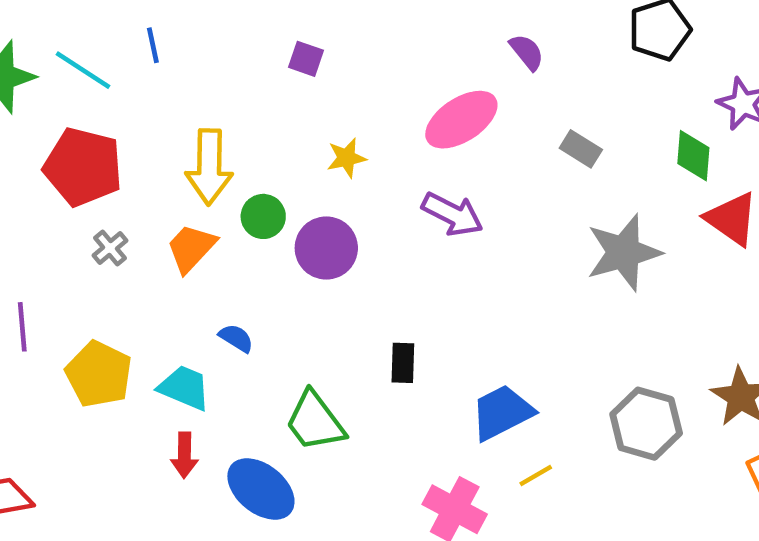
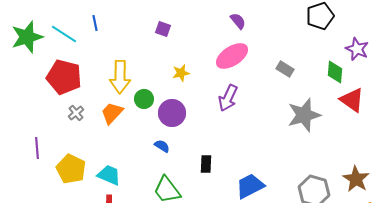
purple semicircle: (527, 52) -> (238, 21), moved
purple arrow: (452, 214) -> (228, 98), turned 88
blue semicircle: (236, 338) -> (162, 146), moved

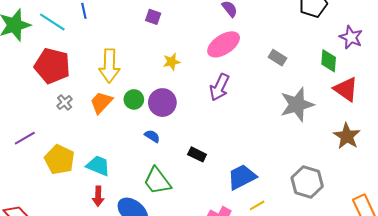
green circle: (144, 99) -> (134, 99), moved
purple line: (37, 148) -> (25, 138), turned 65
black rectangle: (206, 164) -> (197, 154), turned -66
brown star: (356, 179) -> (347, 136), moved

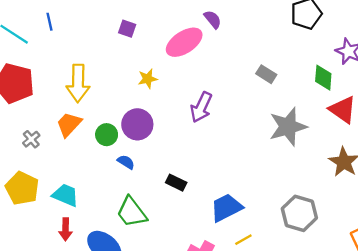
pink ellipse: (224, 44) -> (184, 42), moved
green circle: (134, 99) -> (107, 135), moved
gray cross: (65, 103) -> (31, 139), moved

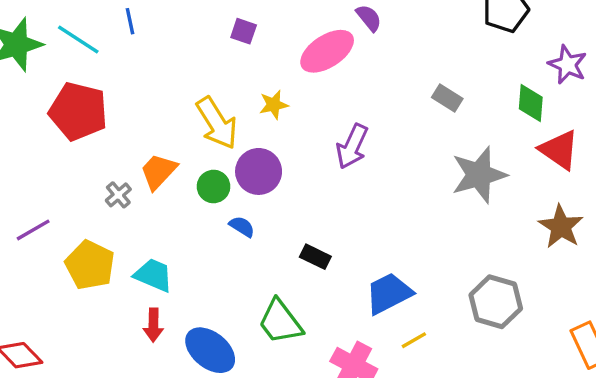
yellow arrow: (78, 83) -> (217, 123), moved, turned -33
gray cross: (31, 139) -> (118, 195), moved
green trapezoid: (132, 212) -> (280, 322), moved

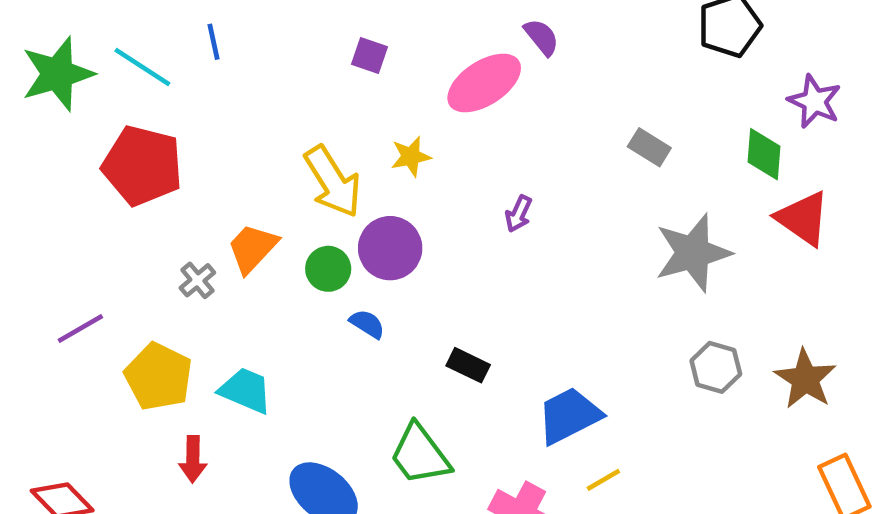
purple arrow: (352, 146) -> (519, 214), size x0.6
brown star: (561, 227) -> (805, 379), moved
gray hexagon: (496, 302) -> (716, 367), moved, size x0.7
red arrow: (153, 325) -> (193, 459), moved

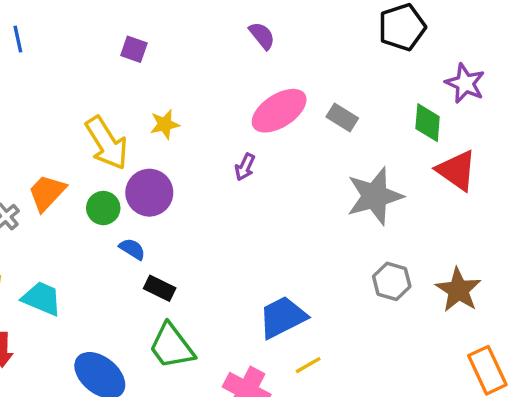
pink ellipse: (484, 83) -> (279, 111), moved
black rectangle: (468, 365) -> (160, 288), moved

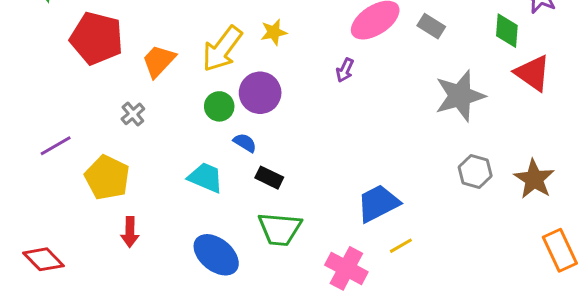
yellow arrow: (107, 143) -> (222, 49), turned 69
orange trapezoid: (47, 193) -> (159, 61), moved
cyan trapezoid: (42, 298) -> (206, 178), moved
green trapezoid: (172, 346) -> (280, 229), turned -48

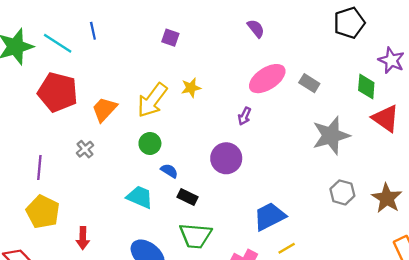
purple circle: (260, 93) -> (226, 158), moved
purple line: (56, 146) -> (39, 167), moved, turned -55
yellow pentagon: (107, 178) -> (43, 212), moved

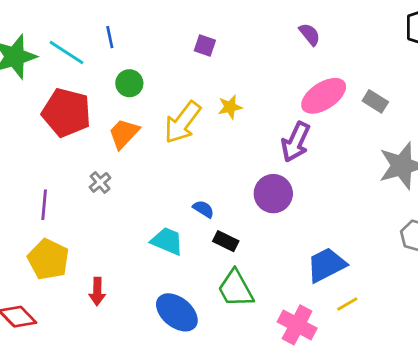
purple arrow: (244, 116) -> (296, 142), size x1.8
green circle: (150, 143) -> (129, 83), moved
green trapezoid: (195, 236) -> (236, 289), turned 56

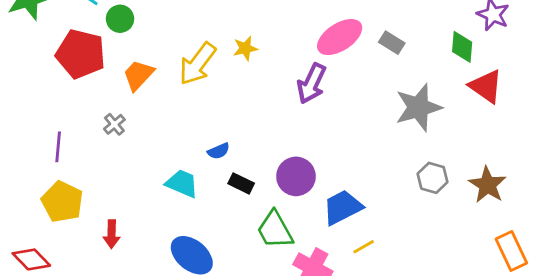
green circle: (129, 83) -> (120, 19), moved
purple circle: (273, 194) -> (296, 176), moved
blue semicircle: (203, 209) -> (219, 151), turned 125
green trapezoid: (236, 289) -> (275, 230), moved

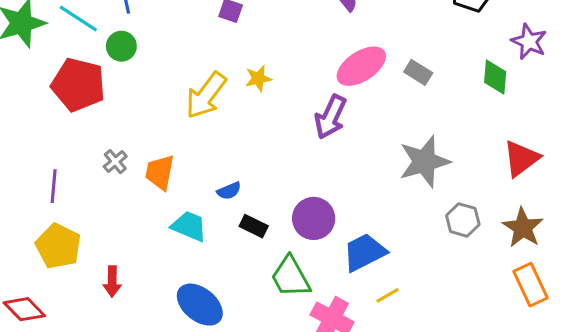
orange trapezoid: (138, 75) -> (160, 172), moved, turned -32
red triangle: (486, 86) -> (521, 158), moved, turned 48
gray star: (418, 107) -> (424, 162), moved
orange rectangle: (511, 251) -> (530, 285), moved

